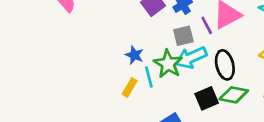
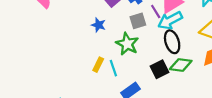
blue star: (134, 55) -> (98, 25), moved
cyan arrow: (191, 58) -> (170, 20), moved
cyan line: (149, 77) -> (113, 68), moved

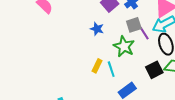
purple line: (156, 11) -> (144, 33), moved

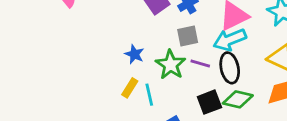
blue star: (97, 29) -> (134, 54), moved
purple line: (144, 33) -> (200, 63), moved, turned -48

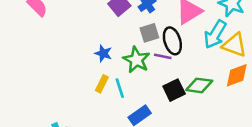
cyan arrow: (230, 40) -> (215, 34), moved, turned -32
black ellipse: (230, 68) -> (172, 41), moved

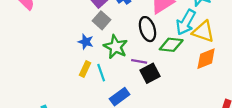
gray square: (149, 33) -> (102, 20), moved, turned -30
purple line: (163, 56) -> (139, 61), moved
green diamond: (199, 85) -> (171, 45), moved

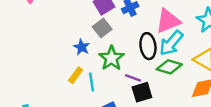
cyan arrow: (186, 22) -> (171, 43), moved

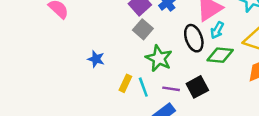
cyan arrow: (171, 43) -> (217, 30), size x0.6
blue star: (82, 47) -> (96, 59), moved
purple line: (133, 78) -> (171, 89), moved

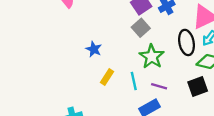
yellow rectangle: (125, 83) -> (107, 77), moved
black square: (197, 87) -> (198, 86), moved

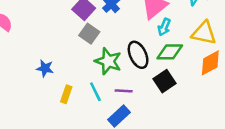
black ellipse: (187, 42) -> (138, 55), moved

